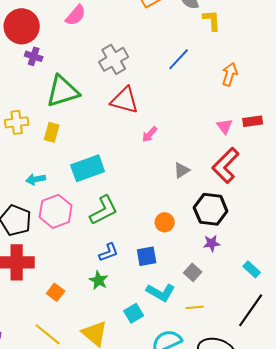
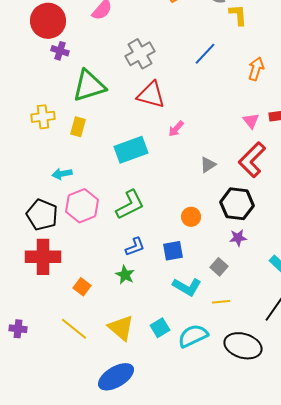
cyan rectangle: (88, 168) -> (131, 150), moved
cyan square: (134, 313) -> (160, 328), moved

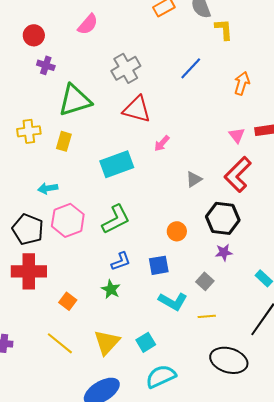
red circle: (48, 21) -> (34, 35), size x0.6
yellow triangle: (121, 328) -> (107, 342), turned 32
cyan semicircle: (193, 336) -> (161, 376), moved

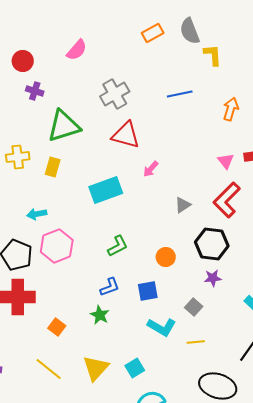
blue line: (191, 68) -> (180, 94), turned 35
green L-shape: (116, 219) -> (118, 246), moved, size x0.7

